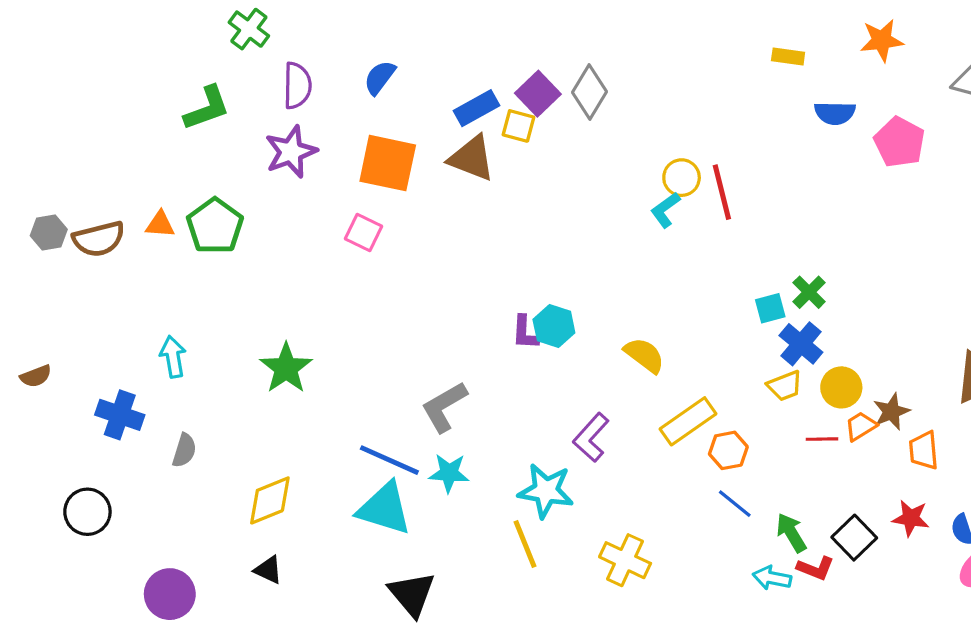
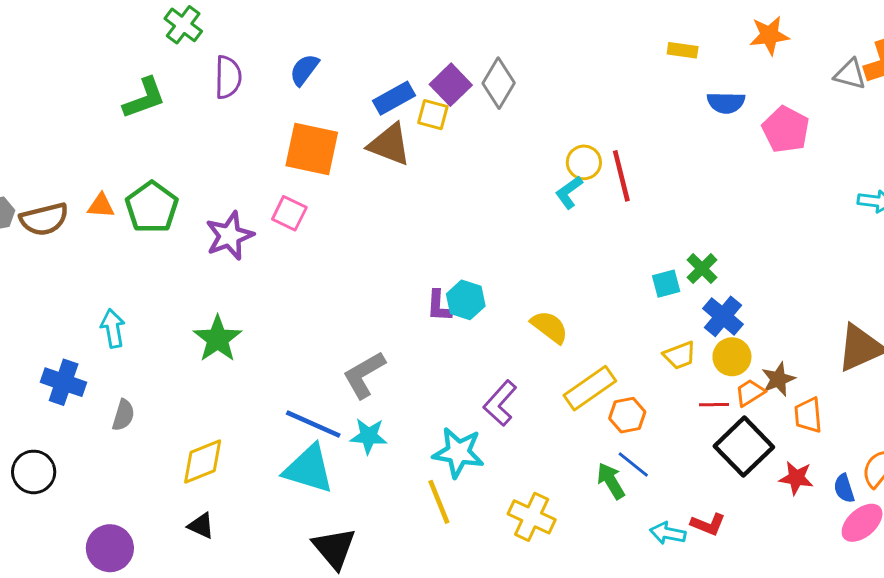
purple star: (291, 152) -> (230, 236), moved
blue cross: (801, 344) -> (723, 316), moved
green arrow: (791, 533) -> (611, 481), moved
black square: (854, 538) -> (744, 447), moved, size x1.4

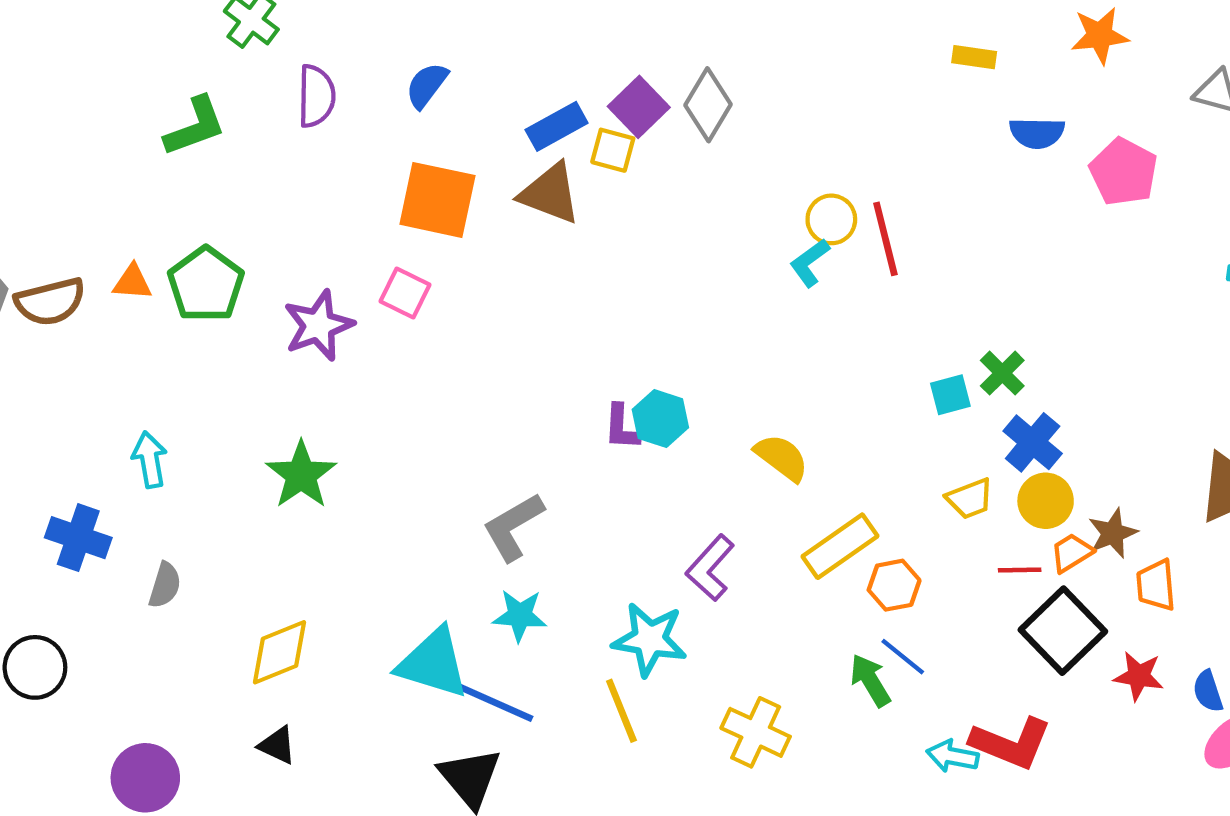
blue line: (313, 424) -> (494, 702), moved
red L-shape: (708, 524) -> (1011, 743), size x1.6

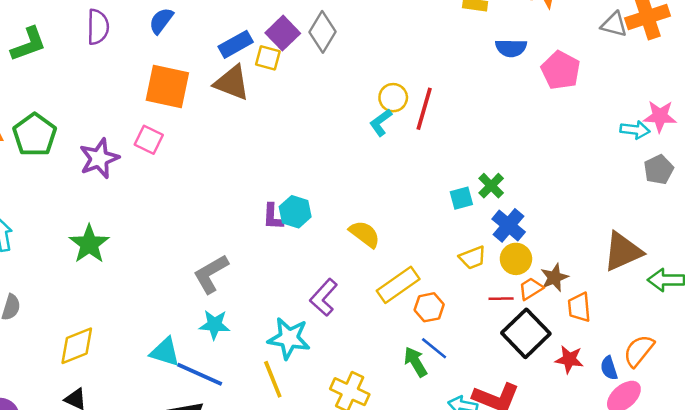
red line: (885, 239) -> (424, 109), turned 30
cyan triangle: (433, 663) -> (165, 352), size x0.7

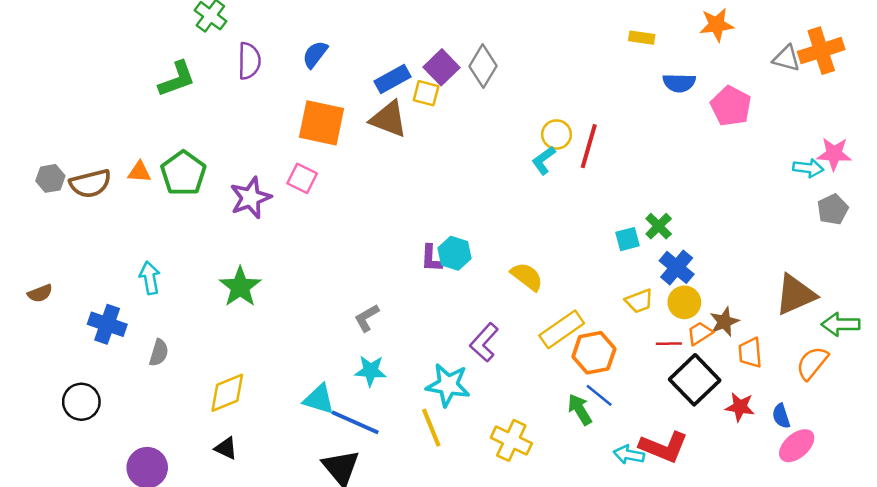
gray L-shape: (211, 274) -> (367, 318), size x0.7
orange hexagon: (429, 307) -> (594, 353), size x1.4
orange semicircle: (639, 351) -> (812, 363), moved

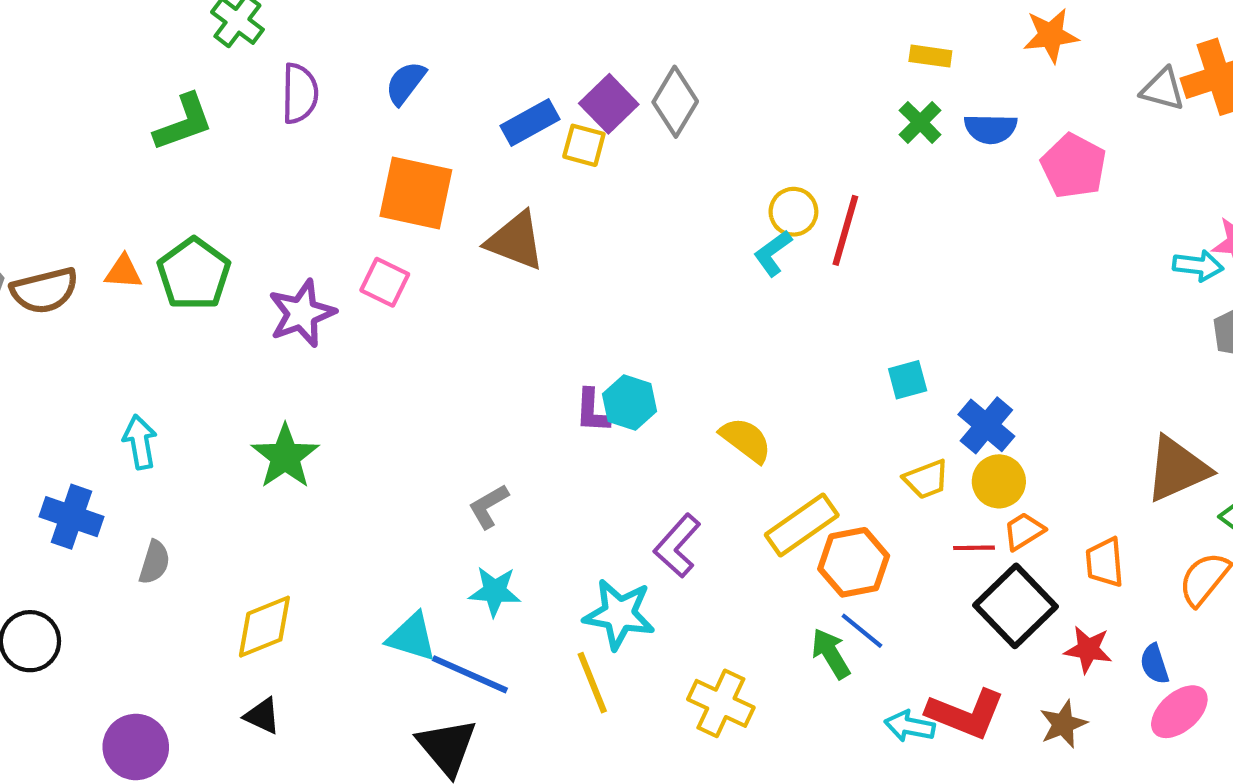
brown triangle: (389, 119) -> (515, 241), moved
green cross: (659, 226) -> (920, 122), moved
brown star: (724, 322) -> (1063, 724), moved

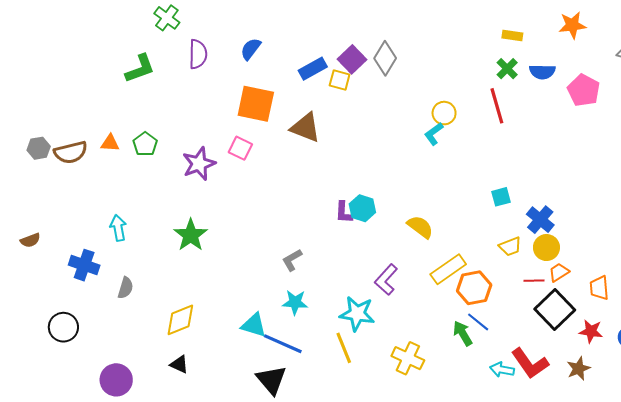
red line: (845, 230) -> (497, 106), moved, turned -32
green pentagon: (194, 274) -> (145, 144), size x0.7
red L-shape: (966, 714) -> (530, 363), turned 33

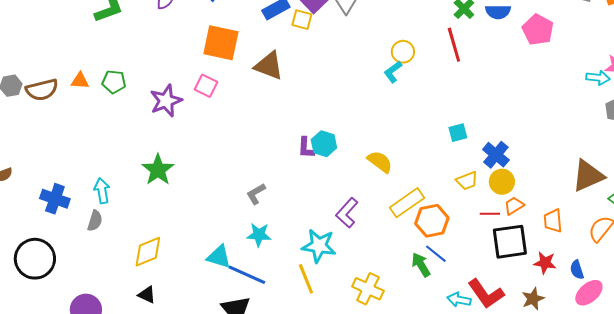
green pentagon: (145, 144) -> (114, 82), turned -30
cyan arrow: (118, 228) -> (102, 191), moved
black square: (555, 310) -> (510, 242), turned 36
black circle: (63, 327) -> (35, 259), size x1.4

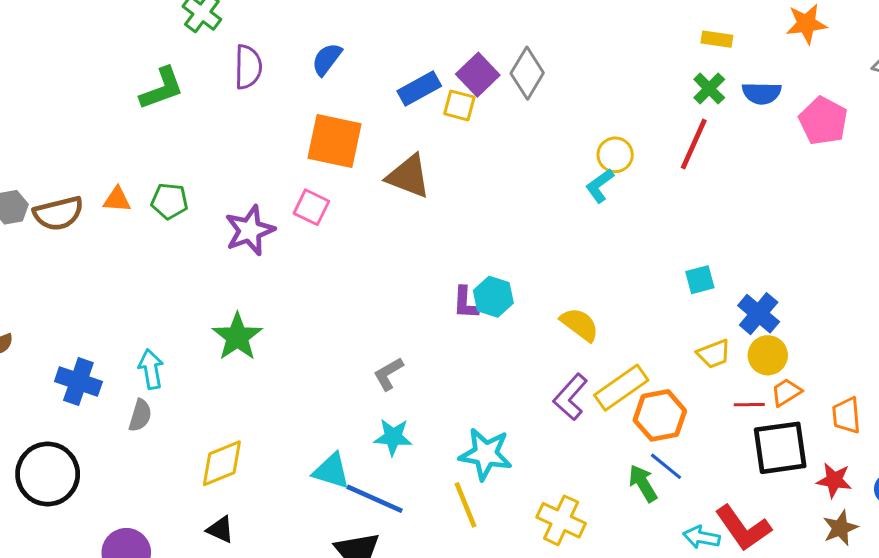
red line: (454, 45) -> (694, 144), turned 40
purple L-shape: (347, 213) -> (570, 397), moved
brown star: (533, 299) -> (840, 528), moved

